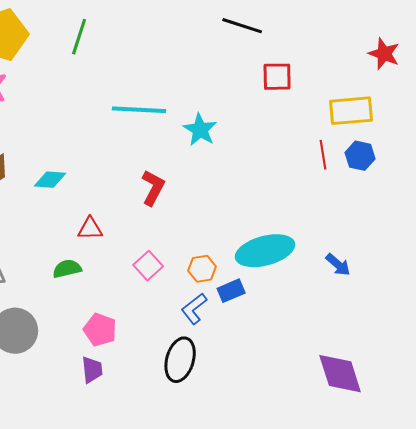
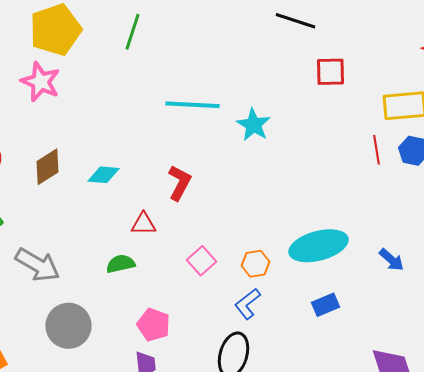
red L-shape: (153, 188) -> (180, 183), moved
blue rectangle: (231, 291) -> (326, 305), moved

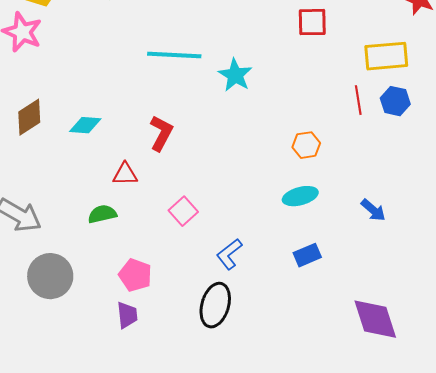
cyan ellipse: (318, 246) -> (300, 196), size x0.6
orange hexagon: (256, 264) -> (306, 145), moved

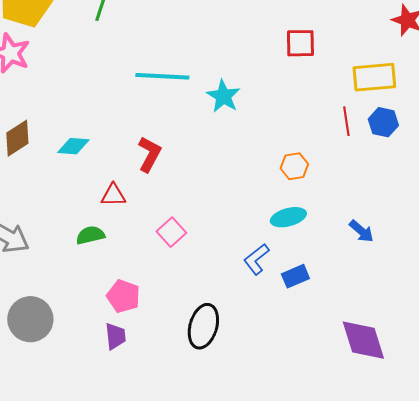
blue L-shape: (229, 254) -> (256, 259), moved
gray circle: (50, 276) -> (30, 319), moved

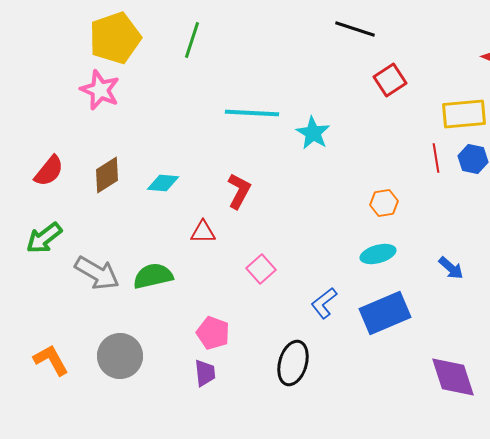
red square: (300, 43) -> (390, 80), turned -32
green semicircle: (90, 235) -> (153, 276), moved, size x1.4
blue L-shape: (256, 259) -> (324, 303), moved
blue rectangle: (295, 276) -> (385, 313), size x1.8

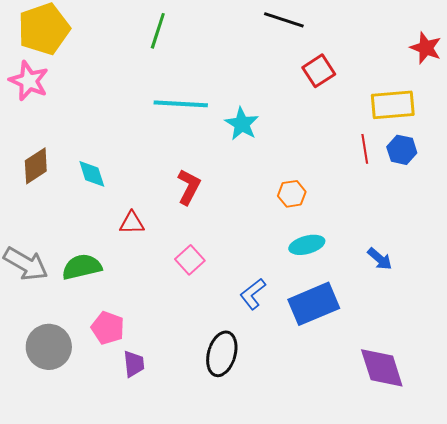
green line: (192, 40) -> (158, 31), moved
cyan diamond: (163, 183) -> (92, 174), turned 68
red L-shape: (239, 191) -> (189, 187), moved
orange hexagon: (384, 203) -> (292, 194), moved
pink pentagon: (213, 333) -> (108, 328), moved

